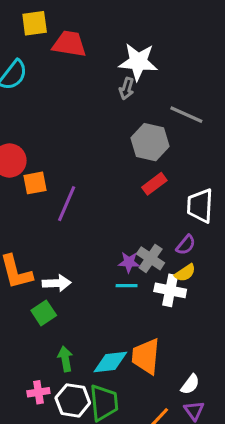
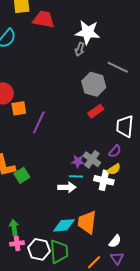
white arrow: (57, 283) -> (67, 187), moved
green square: (44, 313) -> (22, 175), moved
green arrow: (65, 359) -> (14, 227), moved

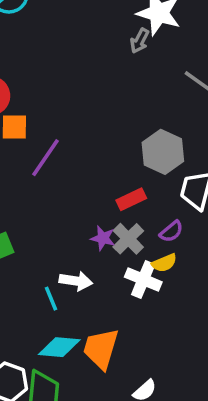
gray hexagon: (94, 84) -> (163, 152), moved
red rectangle: (96, 111) -> (131, 199), moved
cyan line: (76, 176) -> (51, 299), moved, turned 56

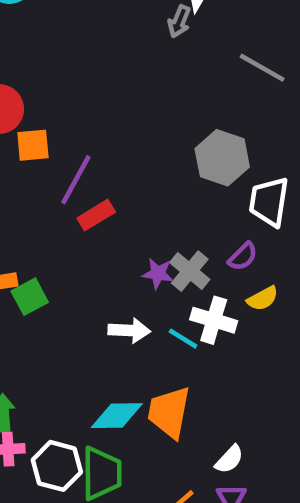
red rectangle: (131, 199) -> (96, 215), moved
yellow semicircle: (164, 263) -> (263, 299), moved
cyan line: (51, 299) -> (183, 339), moved, turned -30

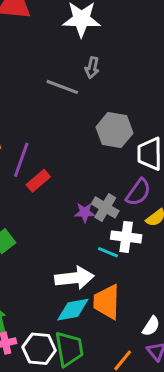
gray arrow: (179, 21) -> (92, 68), moved
gray line: (262, 68) -> (62, 87), moved
purple semicircle: (243, 256) -> (138, 192), size x1.4
white arrow: (129, 330) -> (74, 278), moved, size x1.4

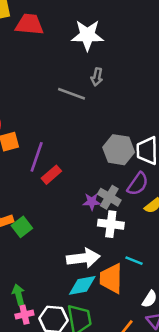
gray hexagon: (114, 130) -> (119, 150), moved
white cross: (126, 237) -> (111, 224), moved
cyan line: (108, 252) -> (134, 261), moved

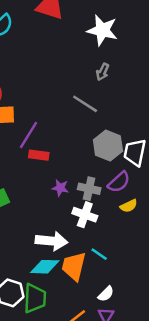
gray line: (71, 94) -> (85, 104), moved
red rectangle: (51, 175) -> (39, 155), turned 36
gray cross: (109, 197) -> (89, 189), turned -30
purple star: (92, 202) -> (60, 188), moved

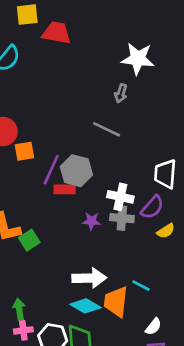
white star: (102, 30) -> (138, 59), moved
gray hexagon: (108, 145) -> (76, 171), moved
white cross: (85, 215) -> (120, 197), moved
cyan diamond: (45, 267) -> (86, 306), turned 36

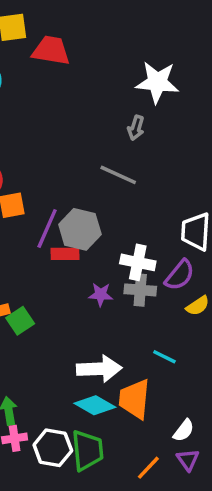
cyan line: (141, 286) -> (164, 357), moved

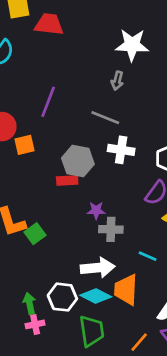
purple line: (47, 229) -> (48, 102), moved
white cross: (138, 262) -> (121, 150), moved
gray cross: (140, 290) -> (111, 229), moved
white hexagon: (53, 448) -> (62, 297), moved

